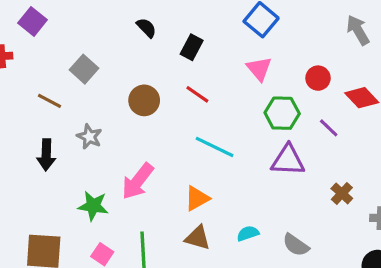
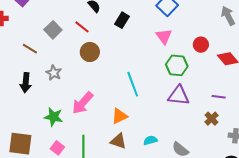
red line: (197, 94) -> (82, 27), moved
purple line: (329, 128) -> (219, 97), moved, turned -40
cyan line: (215, 147) -> (133, 84), turned 40

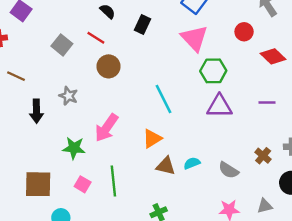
pink triangle: (164, 36) -> (194, 38), size x1.4
red circle: (201, 45) -> (244, 32), moved
brown line: (30, 49) -> (16, 76), moved
brown cross: (211, 119) -> (263, 156), moved
brown triangle: (118, 141) -> (166, 166), moved

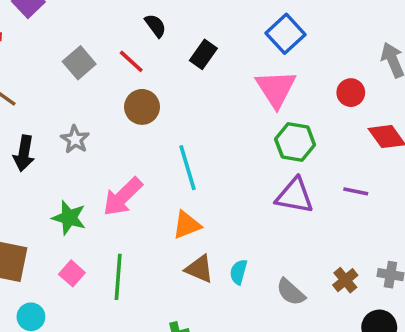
cyan line: (164, 99) -> (187, 168), moved
purple line: (267, 103) -> (356, 191), moved
cyan semicircle: (192, 163) -> (239, 272), turned -63

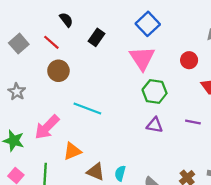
cyan line: (187, 168) -> (87, 108), turned -52
purple triangle: (295, 196) -> (155, 125), size x0.7
orange triangle: (187, 225) -> (72, 151), moved

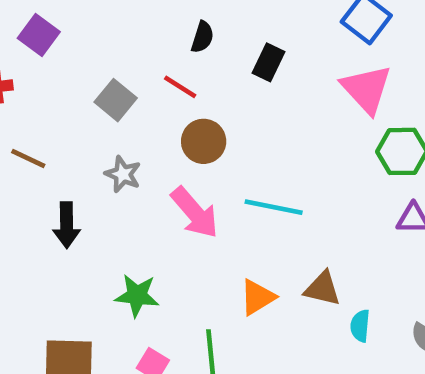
black semicircle: (66, 20) -> (202, 37), turned 64
gray star: (17, 92) -> (123, 174), moved
pink arrow: (47, 127) -> (195, 213), moved, turned -76
brown triangle: (96, 172) -> (322, 289), moved

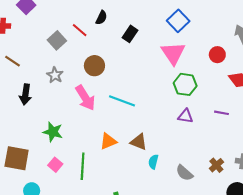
red line: (180, 87) -> (80, 30), moved

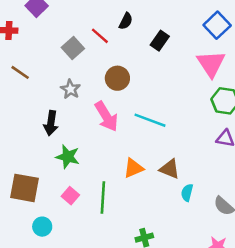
black arrow: (25, 94) -> (51, 123), moved

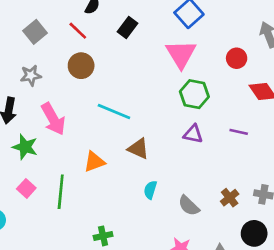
red line: (100, 36) -> (78, 31), moved
gray star: (70, 89) -> (31, 75), turned 30
pink arrow: (106, 116) -> (53, 119), moved
brown triangle: (170, 169) -> (138, 149), moved

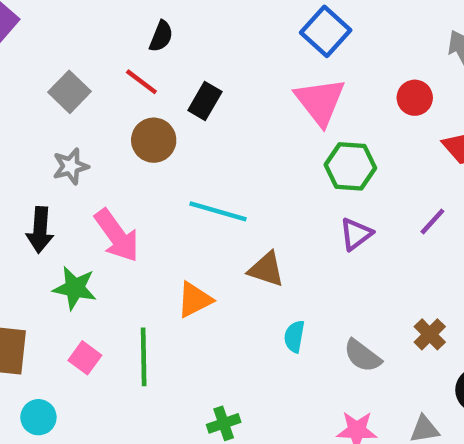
black rectangle: (128, 28) -> (205, 101), moved
purple line: (239, 132) -> (432, 222), turned -54
purple triangle: (193, 134) -> (356, 234), turned -42

